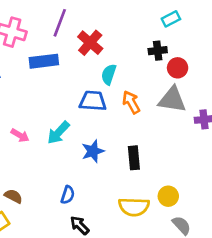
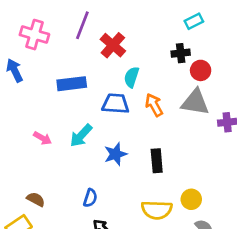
blue rectangle: (44, 61) -> (72, 84), moved

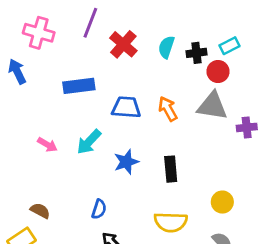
cyan rectangle: (194, 21) -> (229, 46), moved
cyan semicircle: (131, 77) -> (166, 47), moved
yellow circle: (191, 199) -> (222, 202), moved

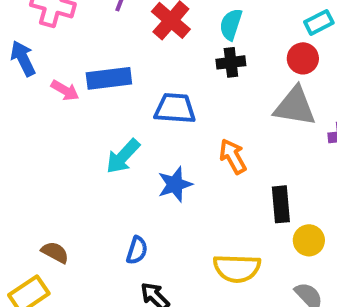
black cross: (196, 53) -> (231, 62), moved
orange arrow: (168, 109) -> (233, 156), moved
pink arrow: (47, 145) -> (65, 90), moved
black rectangle: (171, 169) -> (281, 204), moved

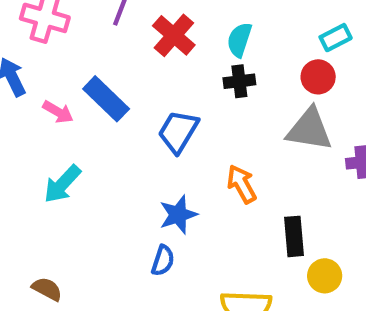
blue rectangle: (109, 78) -> (106, 99), turned 51
blue trapezoid: (175, 108) -> (178, 132), turned -63
cyan arrow: (123, 156) -> (62, 184), moved
blue semicircle: (137, 250) -> (163, 261), moved

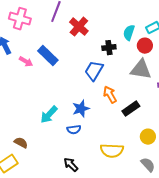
cyan semicircle: (239, 40) -> (129, 33), moved
blue trapezoid: (178, 132) -> (94, 71), moved
cyan arrow: (62, 184) -> (49, 115), moved
black rectangle: (294, 236) -> (131, 109), moved, turned 60
blue semicircle: (163, 261) -> (74, 130), turned 64

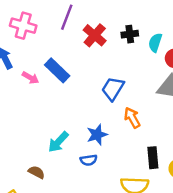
black cross: (109, 48) -> (130, 34), moved
black rectangle: (131, 109) -> (153, 158), moved, turned -60
brown semicircle: (21, 143) -> (36, 172), moved

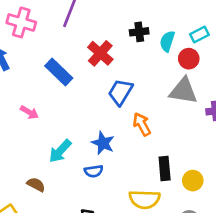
red cross: (95, 35) -> (100, 53), moved
pink arrow: (30, 78) -> (29, 112), moved
blue star: (97, 135) -> (103, 143), turned -30

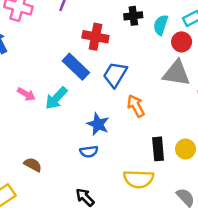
red cross: (100, 53) -> (95, 37), turned -30
blue rectangle: (59, 72) -> (76, 67), moved
cyan arrow: (60, 151) -> (56, 98), moved
yellow circle: (193, 181) -> (186, 149), moved

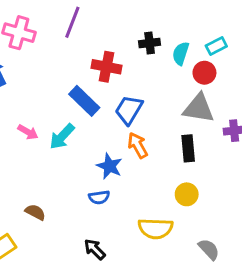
orange arrow: (136, 106) -> (138, 145), moved
black rectangle: (158, 149) -> (188, 148), moved
yellow circle: (186, 149) -> (187, 194), moved

